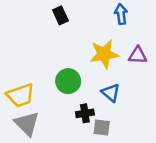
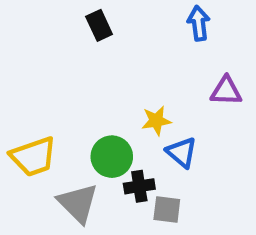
yellow star: (104, 54) -> (156, 121), moved, size x0.6
green circle: (68, 81) -> (112, 157), moved
gray triangle: (27, 124) -> (78, 203), moved

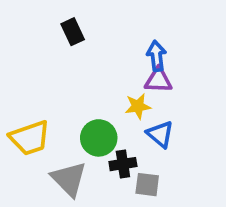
blue arrow: (199, 23) -> (157, 56), moved
black rectangle: (99, 25) -> (73, 32), moved
purple triangle: (226, 91) -> (158, 80), moved

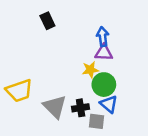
blue triangle: (160, 134) -> (109, 104), moved
green circle: (99, 138) -> (104, 85), moved
gray triangle: (69, 179) -> (55, 107), moved

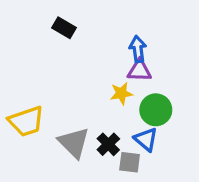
black rectangle: (47, 21) -> (64, 28), turned -35
green circle: (104, 85) -> (156, 110), moved
black cross: (81, 108) -> (108, 144), turned -35

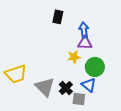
black rectangle: (64, 28) -> (58, 17), moved, turned 72

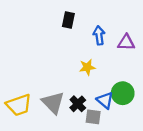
purple triangle: (85, 43) -> (126, 42), moved
green circle: (95, 67) -> (123, 93), moved
yellow trapezoid: (16, 74) -> (19, 105), moved

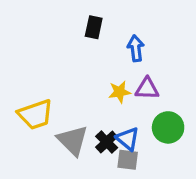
purple triangle: (126, 42) -> (147, 89), moved
blue triangle: (105, 100) -> (128, 139), moved
yellow trapezoid: (19, 105) -> (36, 115), moved

